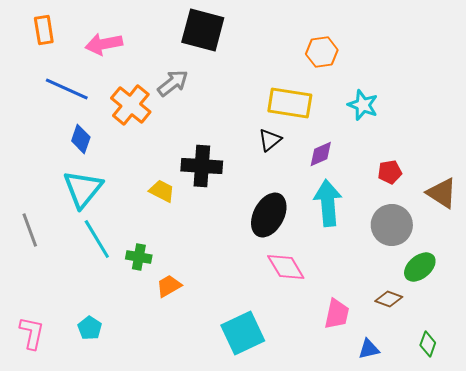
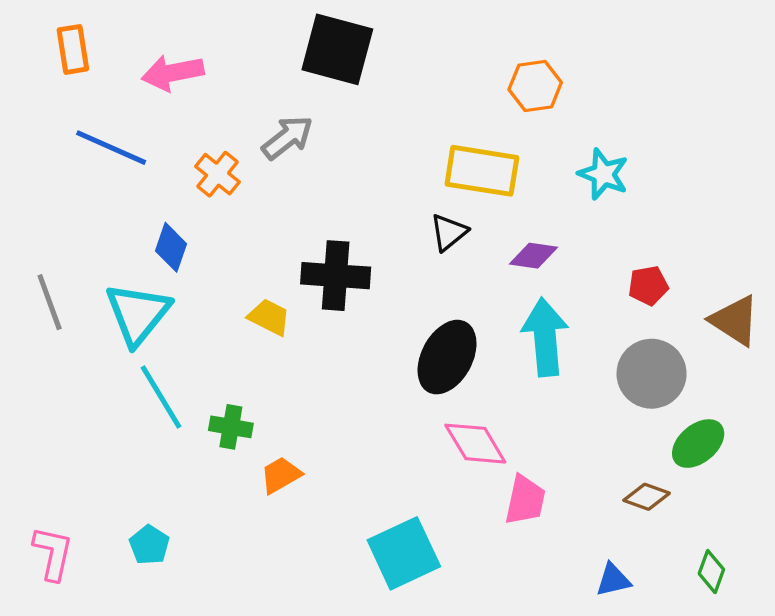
orange cross: (131, 105) -> (218, 174), size x0.7
blue diamond: (81, 139) -> (171, 247), moved
purple diamond: (321, 154) -> (533, 256), turned 32
gray line: (30, 230) -> (50, 302), moved
pink trapezoid: (337, 314) -> (525, 500), moved

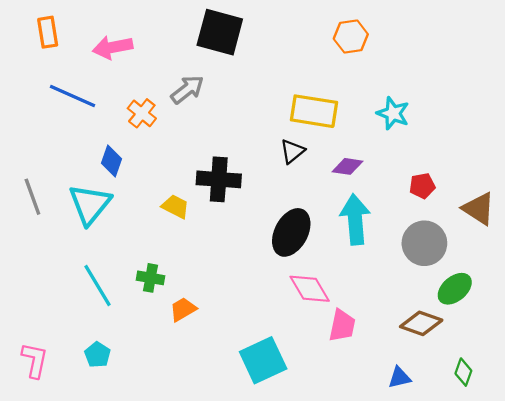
orange hexagon: (535, 86) -> (351, 36), moved
cyan line: (161, 397) -> (97, 285), moved
brown diamond: (647, 497) -> (421, 323), size x1.4

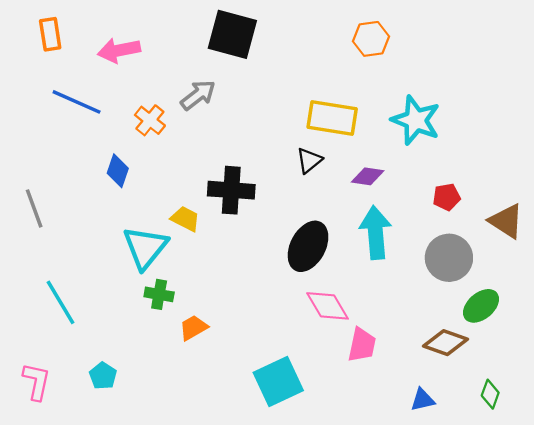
cyan star: (393, 113) -> (416, 120), size x1.4
cyan triangle: (90, 204) -> (145, 247), moved
cyan line: (97, 285) -> (61, 302), moved

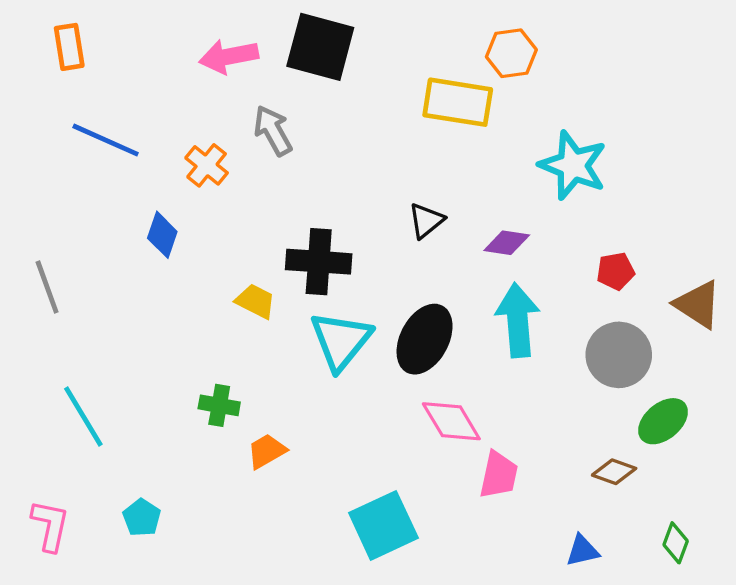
pink arrow: (119, 50) -> (229, 56), moved
gray arrow: (198, 95) -> (273, 131), turned -81
yellow rectangle: (332, 118) -> (458, 102), moved
cyan triangle: (145, 247) -> (341, 341), moved
brown diamond: (446, 343) -> (614, 472), size x0.7

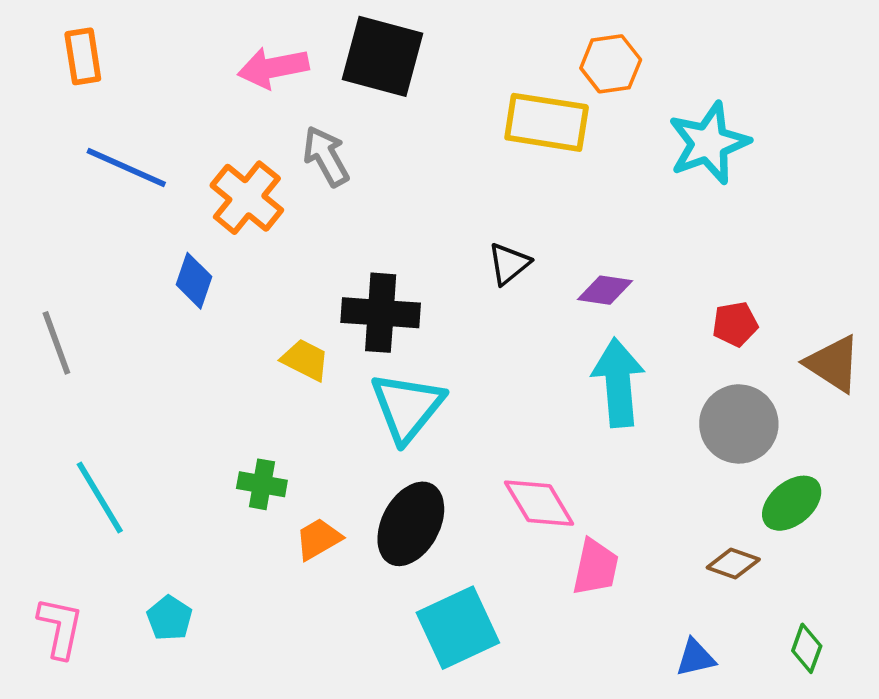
orange cross: (207, 165) -> (247, 198), size x1.4
cyan star: (573, 165) -> (709, 143), moved, turned 30
black ellipse: (425, 339) -> (411, 524), moved

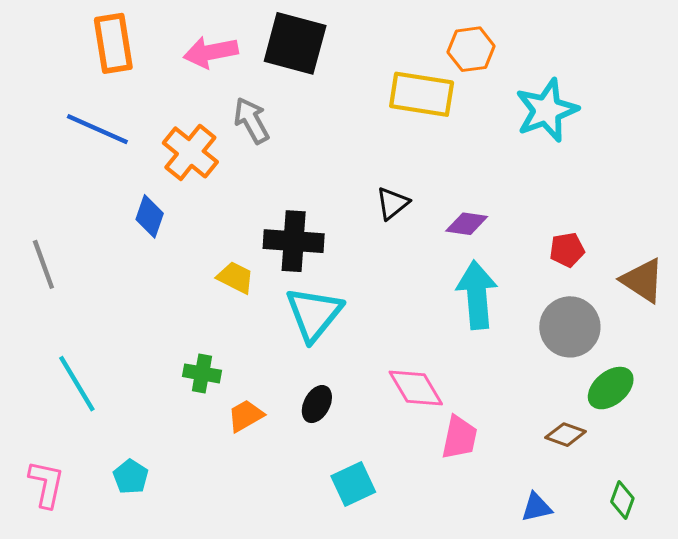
orange rectangle: (83, 56) -> (113, 43), moved, size x1.4
black ellipse: (411, 524) -> (317, 404), size x0.6
cyan square: (458, 628) -> (353, 484), size x0.7

